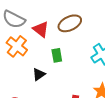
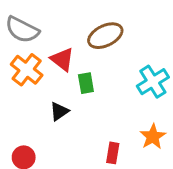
red triangle: (41, 29) -> (62, 59), moved

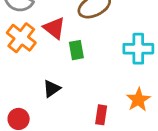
cyan cross: (153, 82) -> (138, 49), turned 32
black triangle: (59, 111) -> (52, 89), moved

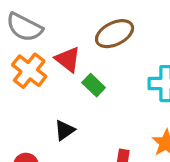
green rectangle: (76, 50) -> (94, 85), turned -36

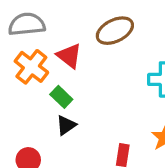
gray semicircle: (24, 27) -> (27, 24), turned 147
green rectangle: (94, 85) -> (61, 97), moved

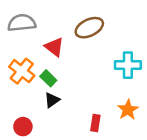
orange cross: (31, 67) -> (22, 71), moved

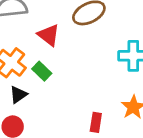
black triangle: (52, 100) -> (18, 95), moved

